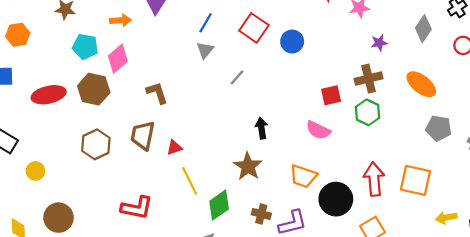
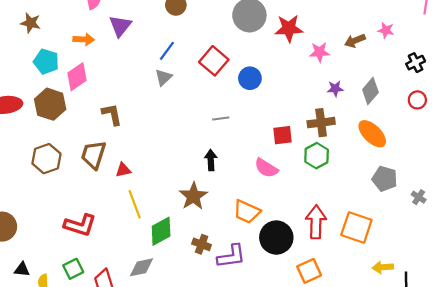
gray diamond: (423, 29) -> (370, 91), moved
gray line: (237, 77) -> (221, 119), moved, turned 35

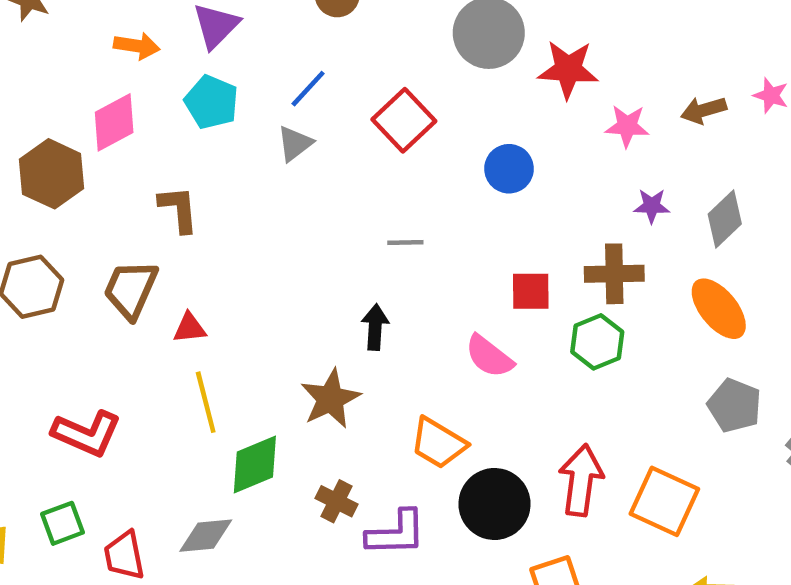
cyan pentagon: (46, 62) -> (212, 102), moved
blue circle: (250, 78) -> (509, 169), moved

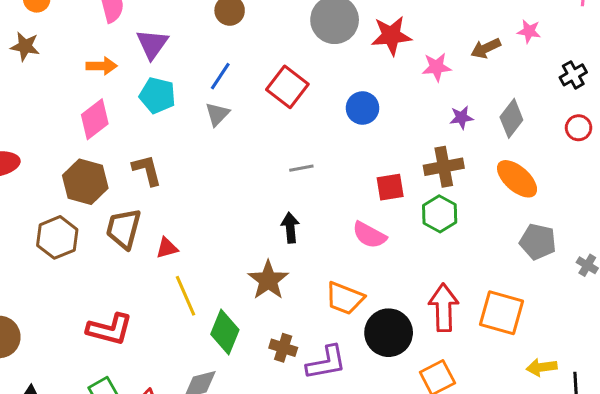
brown hexagon: (52, 174) -> (85, 182), moved
green diamond: (255, 465) -> (225, 332), turned -36

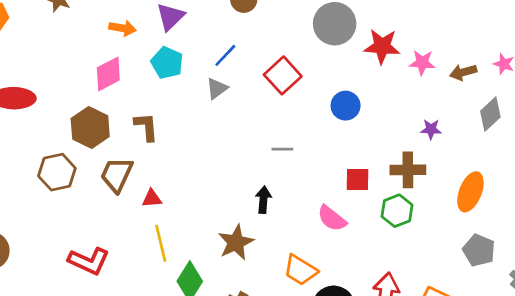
pink star: (437, 67) -> (422, 63), moved
gray diamond: (511, 118) -> (490, 114), moved
orange ellipse: (517, 179) -> (470, 192), turned 60

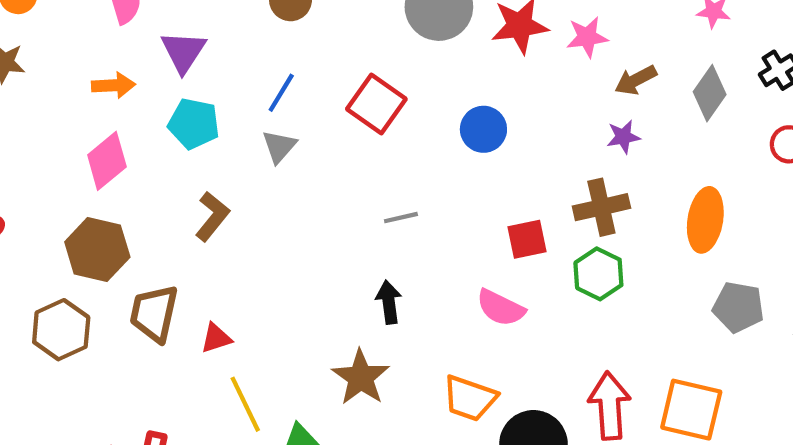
brown arrow: (463, 72) -> (636, 80), moved
brown L-shape: (146, 127) -> (212, 216), moved, turned 56

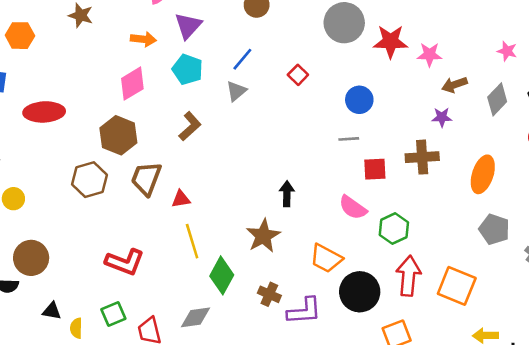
red square: (376, 104) -> (298, 75), size x0.6
gray line: (401, 218) -> (349, 139), moved
green hexagon: (598, 274) -> (394, 229), moved

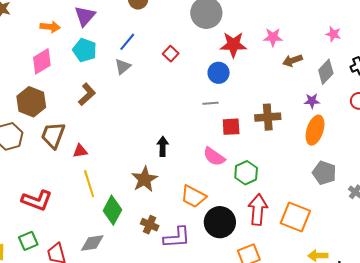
red star: (391, 41) -> (233, 45), moved
purple star: (442, 117) -> (312, 101), moved

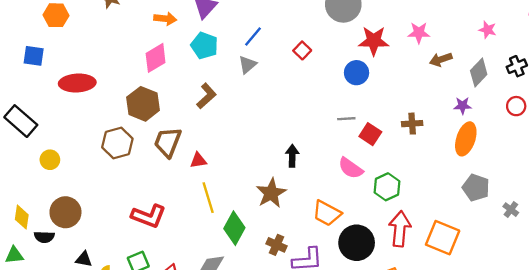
gray line: (211, 103) -> (346, 119), moved
brown cross: (268, 117) -> (412, 124), size x0.7
red square: (231, 127) -> (370, 134), turned 36

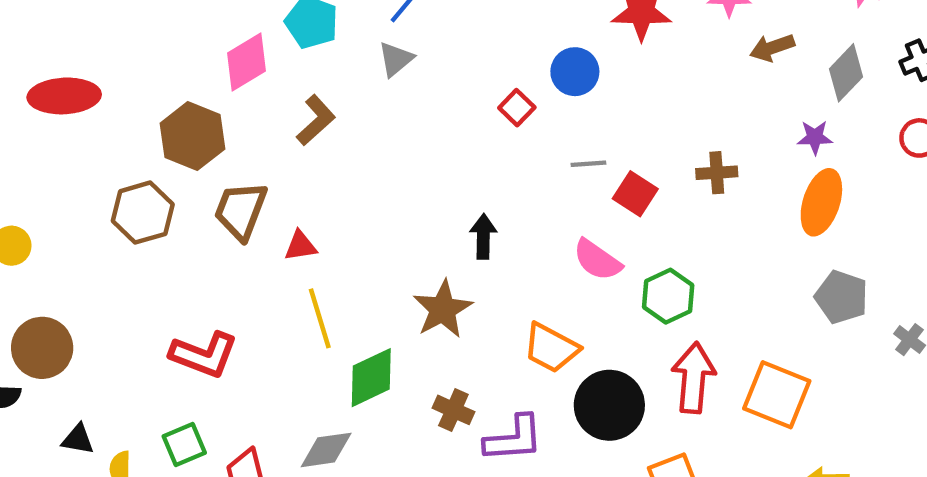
red square: (302, 50) -> (517, 108), moved
pink diamond: (156, 58) -> (247, 62), moved
blue circle: (357, 73) -> (575, 72), moved
green diamond: (234, 228) -> (371, 378), turned 36

